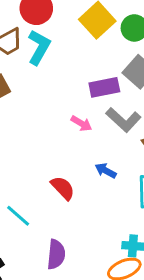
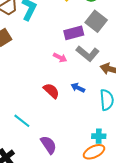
red semicircle: (63, 188) -> (51, 91), moved
purple semicircle: (56, 254) -> (48, 145), turned -36

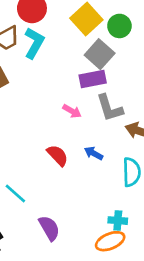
gray square: (96, 21) -> (100, 54), moved
gray L-shape: (88, 54) -> (110, 108), turned 30

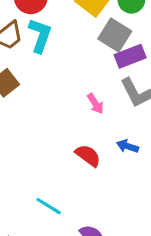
purple rectangle: (93, 79) -> (130, 56), moved
pink arrow: (72, 111) -> (95, 104), turned 36

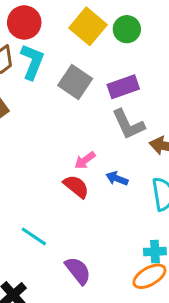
gray square: (115, 35) -> (75, 82), moved
pink arrow: (95, 104) -> (85, 160), moved, turned 85

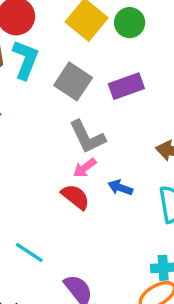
gray L-shape: (128, 124) -> (87, 137), moved

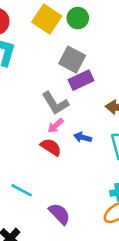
gray square: (73, 81) -> (72, 60), moved
purple rectangle: (126, 86) -> (81, 80), moved

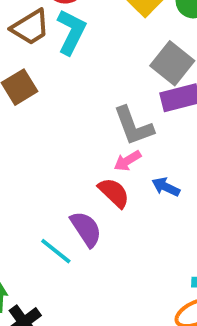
purple semicircle: (59, 214) -> (86, 229), moved

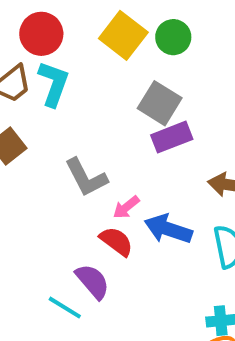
gray L-shape: (133, 126) -> (86, 178), moved
blue arrow: (166, 187) -> (168, 229), size x1.6

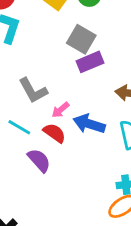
cyan line: (65, 308) -> (19, 127), moved

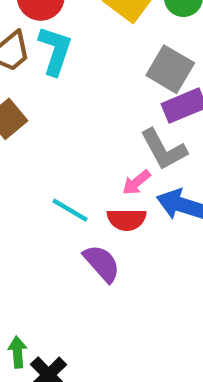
gray L-shape: (33, 91) -> (164, 149), moved
red semicircle: (54, 133) -> (127, 220), turned 145

